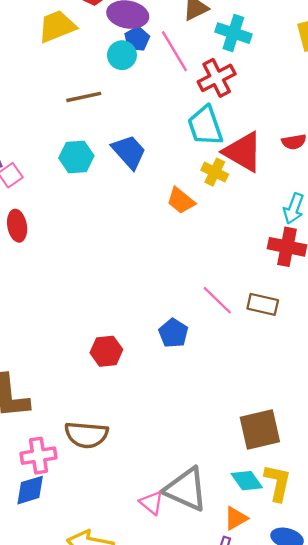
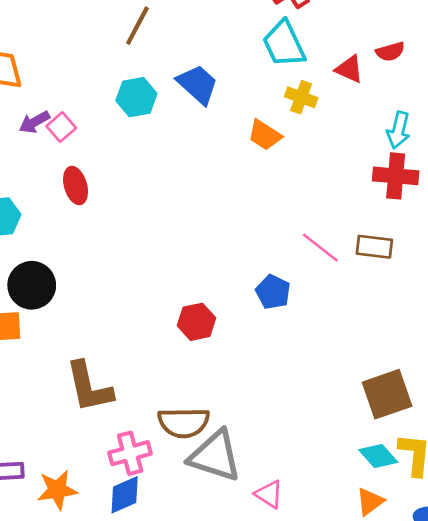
brown line: (84, 97) -> (137, 26), turned -44
red triangle: (243, 152) -> (349, 69), moved, size x0.6
gray triangle: (186, 489) -> (215, 456), moved

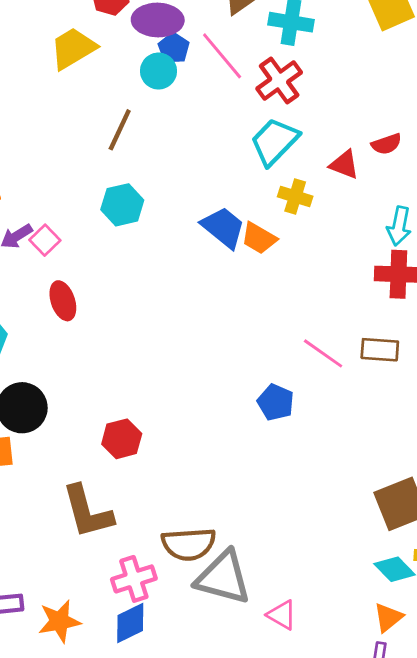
cyan trapezoid: (284, 44) -> (274, 142), turned 72
blue trapezoid: (198, 84) -> (223, 227), moved
red hexagon: (196, 322) -> (122, 439), moved

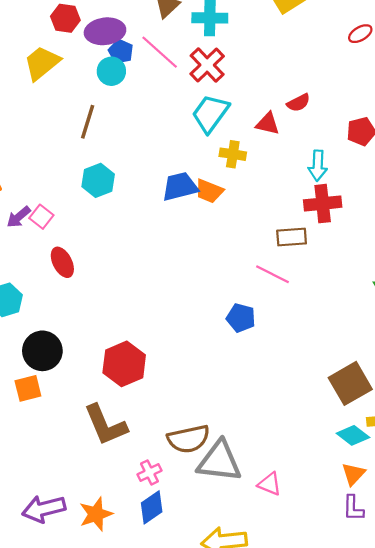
blue trapezoid: (223, 227) -> (180, 187), turned -45
brown rectangle: (380, 350) -> (292, 237), moved
red hexagon: (122, 439) -> (124, 364), size x1.4
pink cross: (134, 579) -> (149, 472), size x0.7

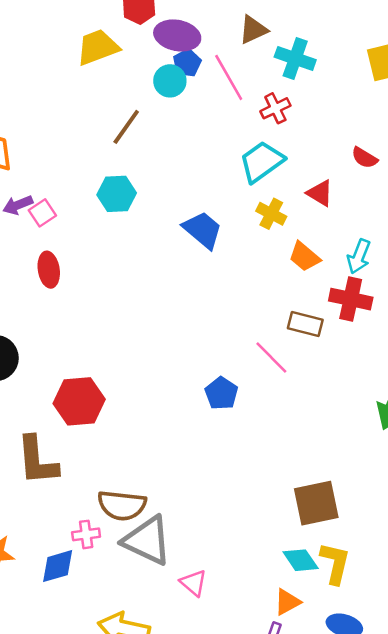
red cross: (207, 65) -> (275, 108), size x0.7
red semicircle: (299, 103) -> (364, 158), moved, turned 40
blue trapezoid: (180, 187) -> (203, 230), turned 36
orange trapezoid: (209, 191) -> (304, 257), moved
pink cross: (149, 472) -> (86, 534), moved

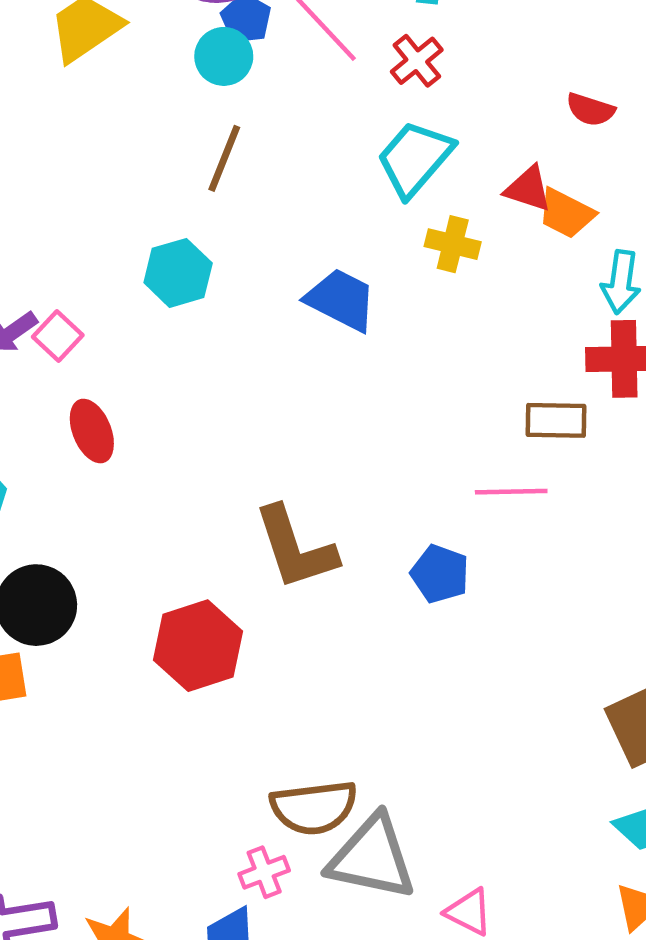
brown line: (126, 127) -> (224, 158), moved
orange trapezoid: (304, 257) -> (566, 213), moved
pink line: (271, 357) -> (511, 492), turned -33
brown L-shape: (37, 461) -> (295, 548), moved

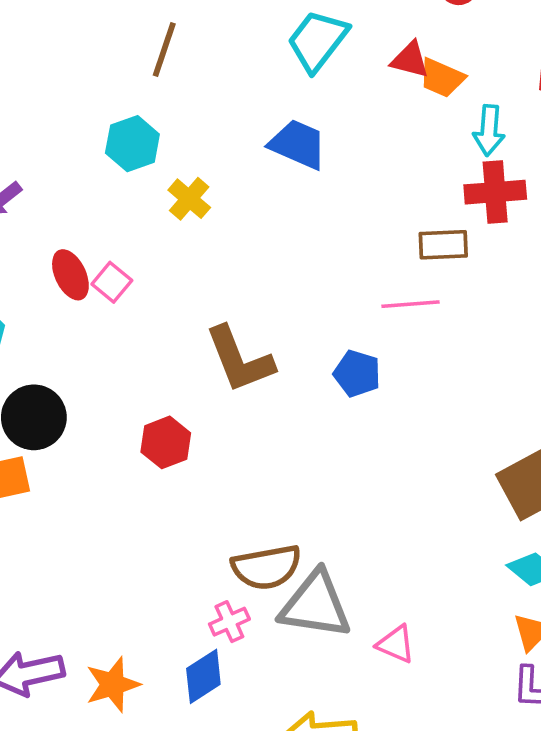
yellow cross: (453, 244) -> (189, 199), moved, turned 30
blue trapezoid: (341, 300) -> (298, 144), moved
pink square: (58, 336) -> (112, 282), moved
red hexagon: (198, 646) -> (166, 442), size x0.7

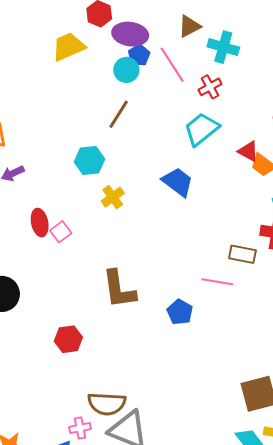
red hexagon: (166, 442) -> (68, 339), moved

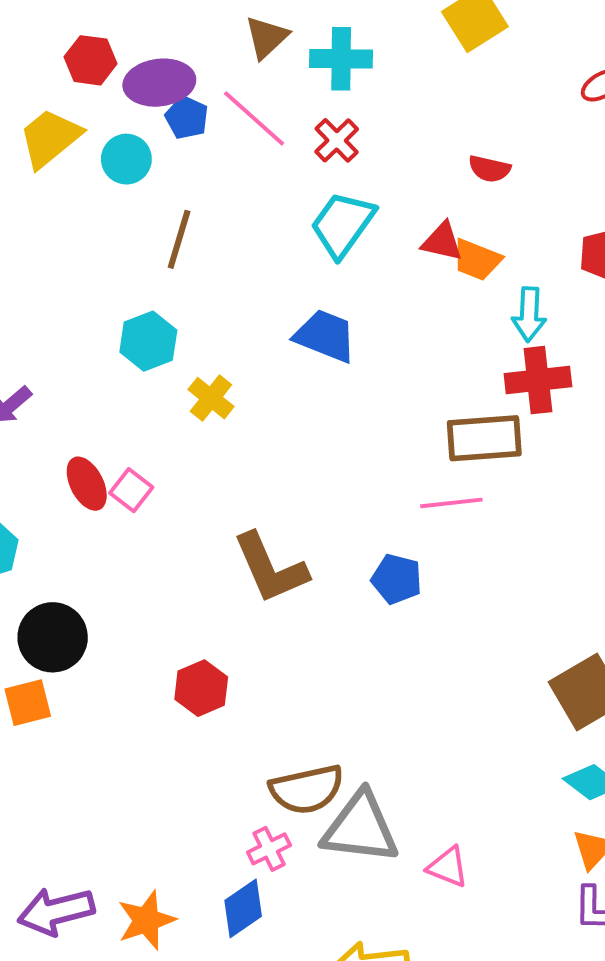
cyan circle: (126, 70) -> (126, 159), moved
brown rectangle: (242, 254) -> (484, 438), size x1.4

